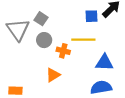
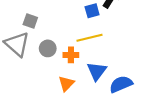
gray square: (41, 19) -> (30, 21), moved
blue triangle: (104, 63) -> (97, 71), moved, turned -42

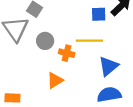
blue triangle: (97, 71) -> (108, 66), moved

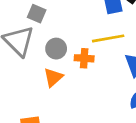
orange triangle: (55, 80) -> (53, 77), moved

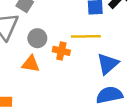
orange triangle: (53, 77) -> (31, 64), turned 42

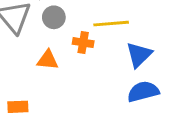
gray circle: (37, 38) -> (54, 17), moved

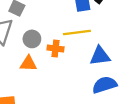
gray circle: (54, 17) -> (32, 39), moved
blue triangle: (139, 55) -> (100, 56), turned 40

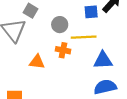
gray circle: (32, 39) -> (60, 25), moved

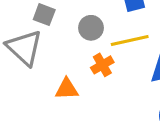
orange cross: (63, 50) -> (102, 65), turned -32

